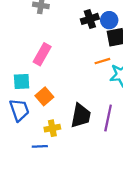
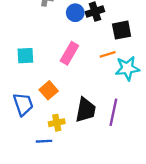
blue circle: (109, 20) -> (75, 13), moved
pink rectangle: (42, 54) -> (69, 53), moved
cyan square: (22, 82) -> (25, 56), moved

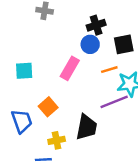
blue circle: (75, 13) -> (90, 44), moved
purple line: (113, 112) -> (114, 102), moved, turned 56

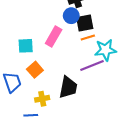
black square: (124, 44) -> (85, 23), moved
cyan square: (24, 71) -> (26, 46), moved

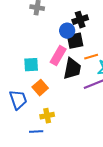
blue circle: (71, 16) -> (67, 31), moved
black square: (85, 23) -> (75, 41), moved
black trapezoid: (68, 87) -> (72, 69), moved

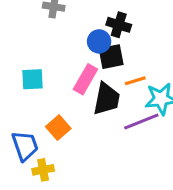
black cross: (80, 20) -> (119, 25), turned 35
cyan square: (31, 65) -> (33, 79), moved
yellow cross: (47, 116) -> (43, 170), moved

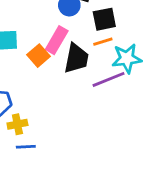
black square: (111, 57) -> (104, 19), moved
orange square: (58, 128) -> (38, 56), moved

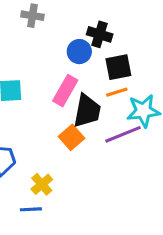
orange square: (38, 56) -> (71, 137), moved
yellow cross: (17, 124) -> (42, 184), moved, turned -30

